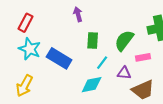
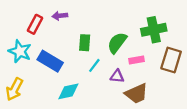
purple arrow: (78, 14) -> (60, 16), moved, turned -80
red rectangle: (25, 23) -> (35, 24), moved
cyan diamond: (92, 85) -> (68, 91), moved

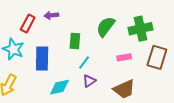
green semicircle: (117, 43) -> (106, 27), moved
blue rectangle: (50, 61) -> (42, 58), turned 60
purple triangle: (117, 76) -> (89, 81), moved, turned -40

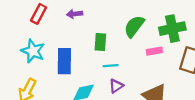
red rectangle: (28, 24) -> (39, 14), moved
pink rectangle: (124, 57) -> (154, 51), moved
cyan line: (84, 63) -> (111, 66), turned 48

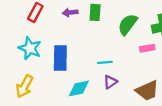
green rectangle: (100, 42) -> (95, 12), moved

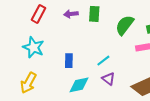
blue rectangle: (60, 58) -> (69, 61), moved, size x0.6
cyan line: (105, 62) -> (103, 61), turned -32
purple triangle: (110, 82) -> (108, 79), turned -48

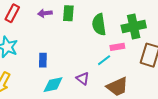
green semicircle: (125, 25) -> (99, 24), turned -45
cyan line: (103, 61) -> (104, 60), moved

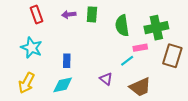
red rectangle: (12, 13) -> (37, 14), turned -48
cyan diamond: (53, 85) -> (63, 85), moved

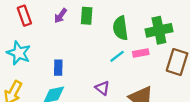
purple arrow: (69, 14) -> (61, 16), turned -48
cyan line: (127, 61) -> (117, 56), moved

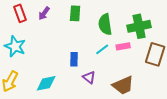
purple arrow: (61, 16) -> (44, 13), moved
blue rectangle: (58, 68) -> (74, 59), moved

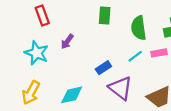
purple arrow: (44, 13) -> (67, 42), moved
blue rectangle: (74, 59) -> (103, 68), turned 56
purple triangle: (89, 77) -> (120, 88), size x1.6

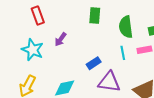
cyan line: (135, 56) -> (123, 53), turned -64
purple triangle: (120, 88) -> (109, 82), turned -30

